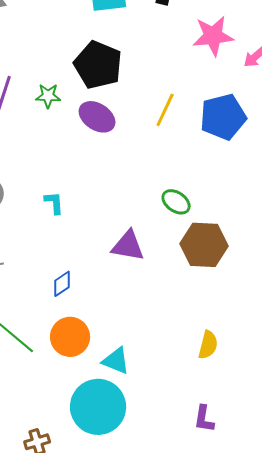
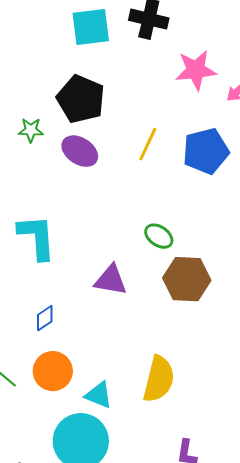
cyan L-shape: (54, 203) -> (37, 237), size x2.0
yellow semicircle: (208, 345) -> (159, 379), moved, size x1.6

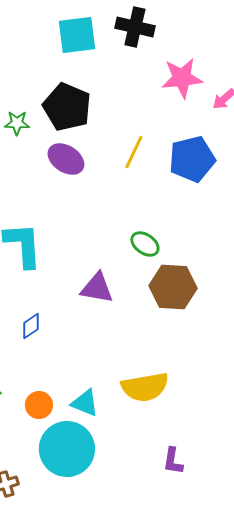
green star: (31, 130) -> (17, 123), moved
orange circle: (53, 371) -> (39, 405), moved, size x0.7
yellow semicircle: (159, 379) -> (145, 387), turned 66

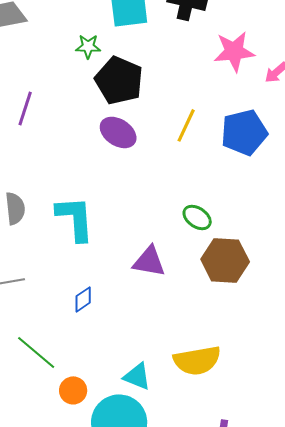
green star: (17, 123) -> (88, 46), moved
orange circle: (39, 405) -> (73, 390), moved

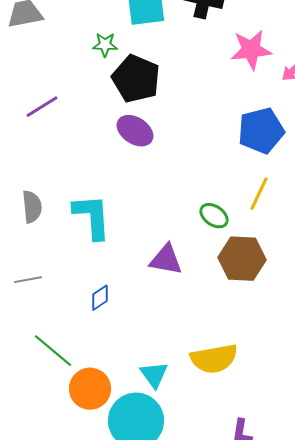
purple line: (25, 108) -> (42, 107), turned 40
yellow line: (186, 125) -> (259, 194), moved
cyan triangle: (137, 376) -> (154, 375), turned 32
orange circle: (73, 390) -> (90, 389), size x1.5

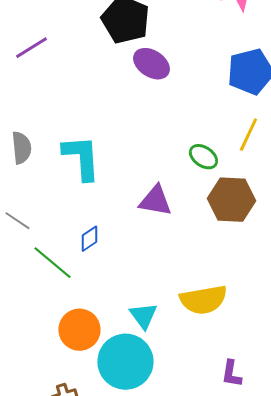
purple ellipse: (135, 131) -> (151, 64), moved
gray line: (28, 280) -> (17, 221), turned 44
green line: (53, 351) -> (52, 263), moved

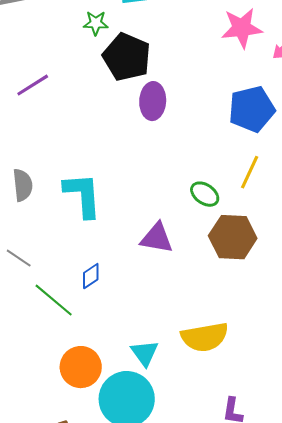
purple ellipse: (151, 64) -> (153, 101), turned 60

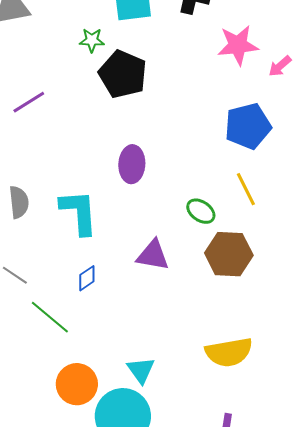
purple ellipse: (153, 101) -> (132, 164), moved
yellow line: (250, 172) -> (246, 189), turned -52
blue diamond: (91, 276) -> (87, 278), moved
yellow semicircle: (205, 337) -> (229, 352), moved

